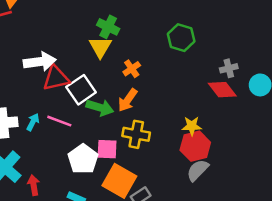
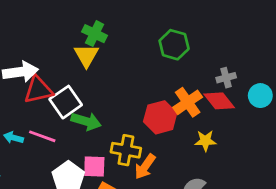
orange cross: (132, 69) -> (188, 102), moved, size x1.5
orange arrow: (128, 100) -> (145, 167), moved
cyan arrow: (33, 122) -> (14, 138), turned -102
yellow star: (192, 126) -> (205, 141), moved
red hexagon: (195, 146) -> (160, 117), moved

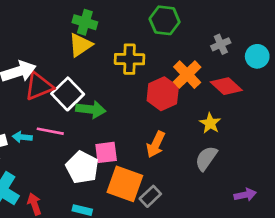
yellow triangle: (86, 55) -> (80, 45), turned 35
red diamond: (219, 101) -> (226, 86), moved
yellow star: (205, 141) -> (210, 123), moved, turned -30
yellow cross: (126, 150) -> (129, 59), moved

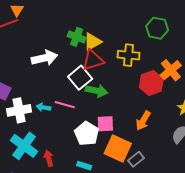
green cross: (85, 22) -> (77, 37), moved
red triangle: (39, 86) -> (93, 60), moved

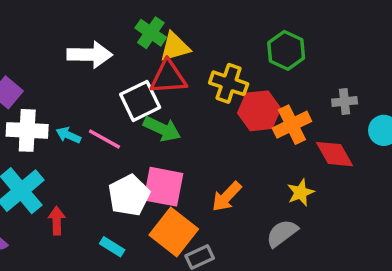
red hexagon: (151, 83) -> (259, 111), moved
pink square: (105, 124) -> (163, 187), size x1.4

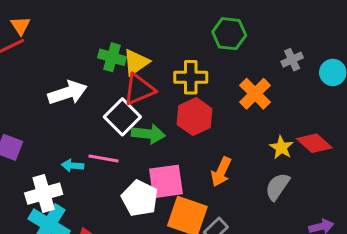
red hexagon: (259, 111) -> (195, 117), moved
white cross: (27, 130) -> (44, 194), moved
red diamond: (335, 154) -> (314, 143), moved

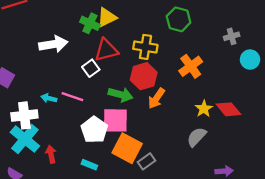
gray cross: (292, 60) -> (232, 36), moved
yellow triangle: (136, 62) -> (107, 17), moved
white square: (122, 117) -> (91, 68), size x0.7
green arrow: (148, 134) -> (121, 95), moved
orange arrow: (221, 172) -> (157, 98), moved

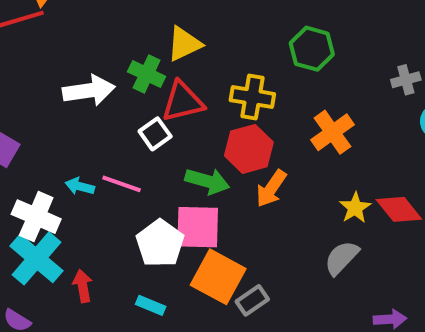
green cross: (90, 23) -> (147, 74), moved
white cross: (24, 115) -> (36, 217), turned 30

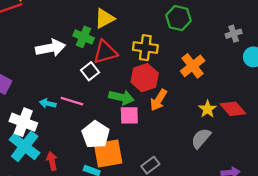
pink square: (198, 227) -> (129, 115), moved, size x0.7
orange square: (218, 277) -> (108, 154), moved, turned -36

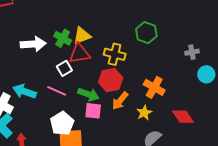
yellow triangle: (105, 18) -> (82, 36), moved
orange cross: (193, 66) -> (154, 87), moved, turned -30
pink line: (72, 101) -> (57, 91), moved
cyan arrow: (48, 104) -> (24, 91), size x1.6
yellow star: (208, 109) -> (144, 113), moved

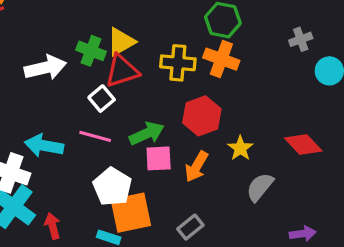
red hexagon: (111, 80) -> (202, 116), moved
orange cross: (154, 87) -> (221, 59), moved
green arrow: (88, 94) -> (147, 134), turned -35
orange arrow: (120, 101) -> (197, 167), moved

